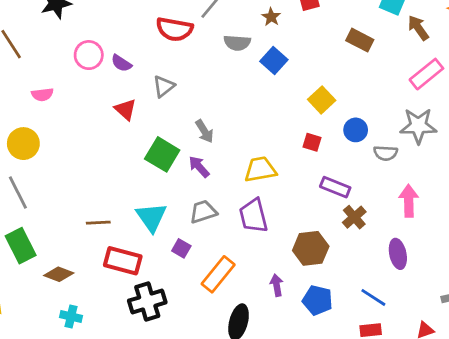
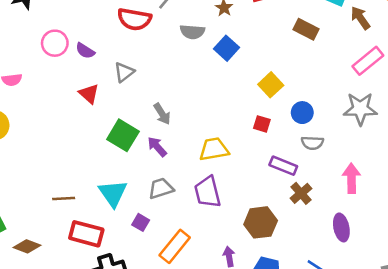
gray semicircle: (386, 153) -> (312, 143), moved

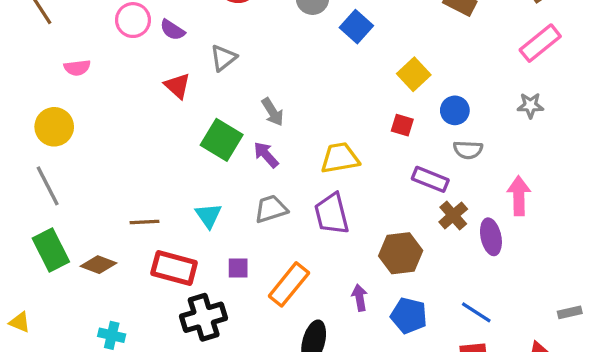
gray star: (360, 109) -> (530, 105), size x0.6
cyan triangle: (113, 193) -> (209, 215), size x0.7
purple square: (141, 222) -> (238, 268), moved, turned -30
purple ellipse: (341, 227) -> (491, 237), moved
brown diamond: (27, 246) -> (99, 265), moved

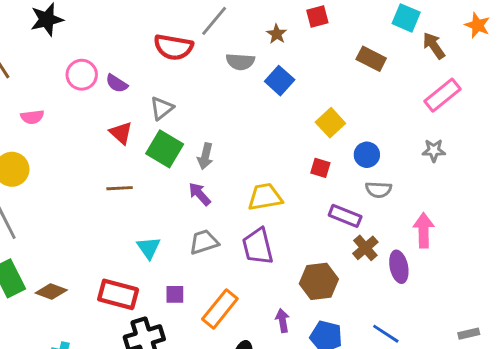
gray arrow: (273, 112) -> (205, 156), turned 45
green square: (222, 140) -> (165, 149), moved
brown line: (144, 222) -> (120, 188), moved

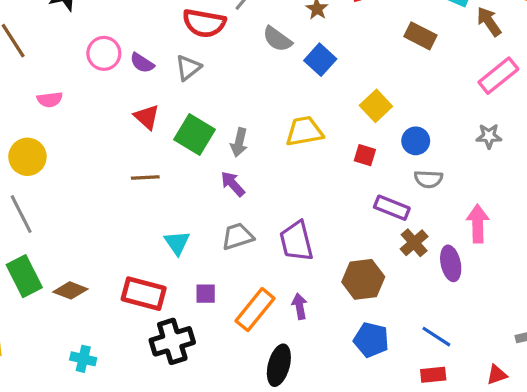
gray semicircle: (240, 62) -> (277, 39), turned 32
gray triangle: (162, 108) -> (188, 68), moved
yellow trapezoid: (265, 197) -> (304, 131), moved
purple arrow: (282, 321) -> (300, 306), moved

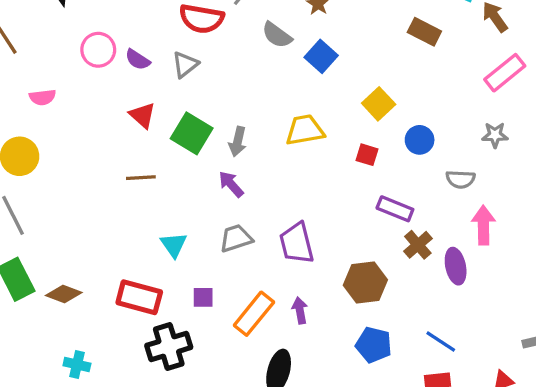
gray semicircle: (428, 179) -> (461, 179), moved

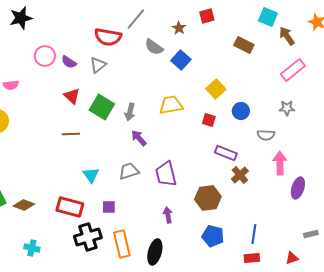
purple arrow: (231, 184) -> (139, 138), moved
purple ellipse: (456, 266) -> (298, 188), moved, turned 30
orange rectangle: (254, 314) -> (122, 244), moved, turned -52
blue line: (441, 342) -> (254, 234), turned 66

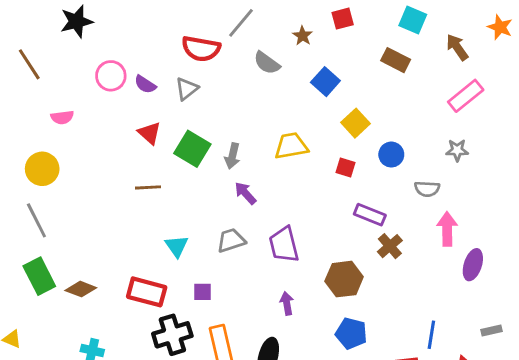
cyan square: (268, 17) -> (413, 20), moved
blue square: (181, 60) -> (325, 82), moved
blue line: (254, 234) -> (431, 335), moved

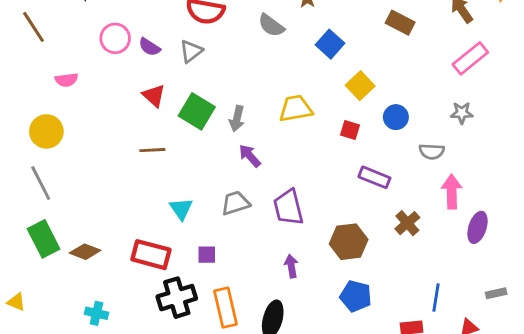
brown cross: (390, 246) -> (407, 223), moved

